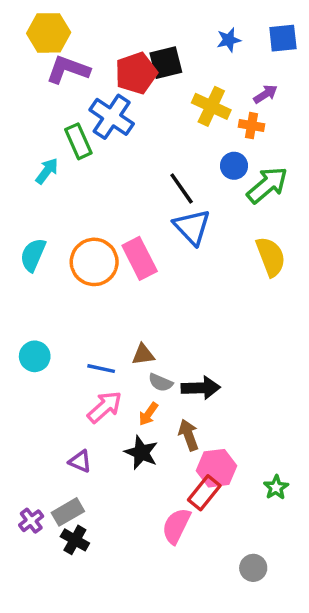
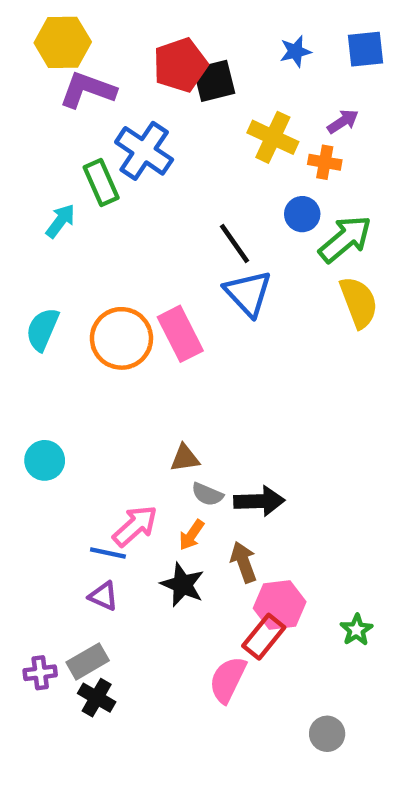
red pentagon: (136, 73) -> (180, 65), moved
yellow semicircle: (271, 257) -> (359, 302), moved
blue line: (101, 369) -> (108, 553), moved
purple cross: (31, 521) -> (40, 673), turned 30

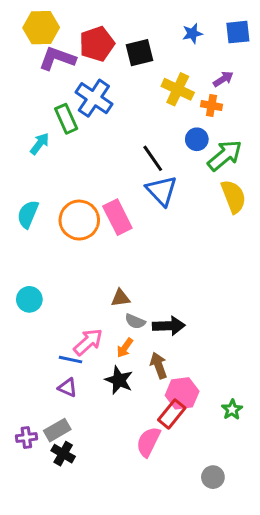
red pentagon: (180, 65) -> (97, 44), moved

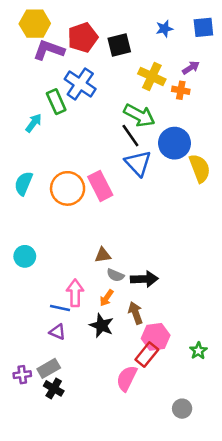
blue circle: (197, 139) -> (174, 143), moved, size x1.6
green arrow: (225, 155) -> (139, 115), moved, turned 68
pink arrow: (88, 342) -> (75, 293), turned -48

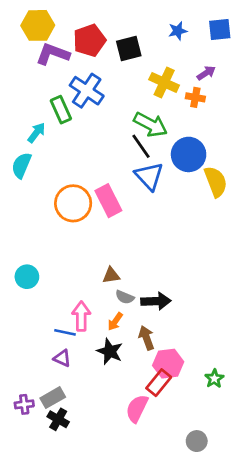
cyan semicircle: (24, 183) -> (21, 165), moved

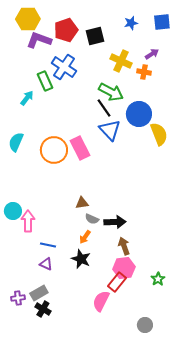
cyan semicircle: (21, 165) -> (16, 142), moved
cyan circle: (27, 277) -> (13, 211), moved
pink arrow: (81, 316) -> (28, 221), moved
brown arrow: (146, 338) -> (124, 246), moved

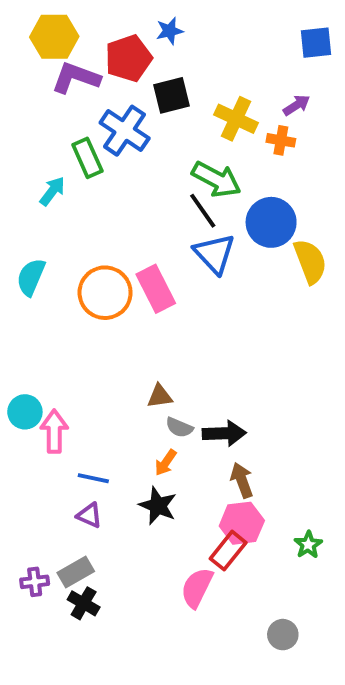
blue star: (131, 23) -> (170, 31), moved
black square: (95, 36) -> (171, 95), moved

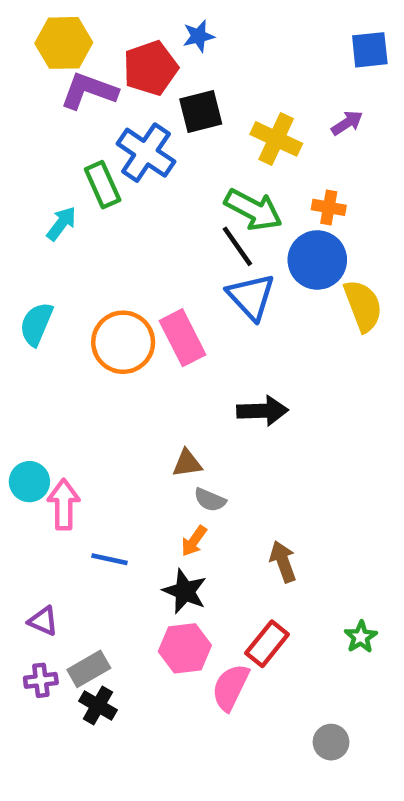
orange cross: (281, 140) -> (329, 207), moved
black arrow: (224, 433) -> (262, 411), moved
purple triangle: (89, 515) -> (43, 621), moved
pink hexagon: (242, 523) -> (185, 648), moved

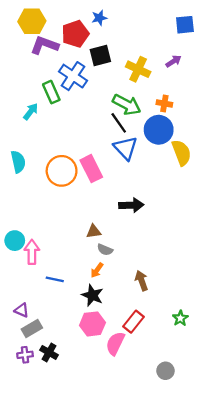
cyan semicircle: (36, 324) -> (18, 162), turned 145
gray rectangle: (89, 669) -> (32, 328), moved
purple cross: (41, 680) -> (25, 355), moved

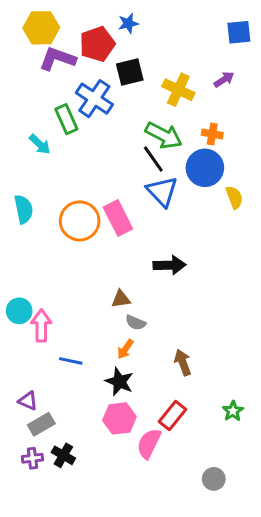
cyan arrow: (31, 111) -> (40, 144), turned 96
yellow semicircle: (181, 153) -> (234, 197), size x0.7

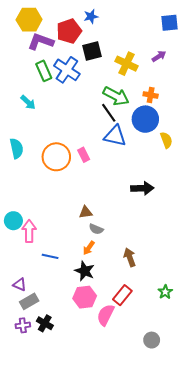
green rectangle: (66, 119) -> (44, 71), moved
blue triangle: (162, 191) -> (115, 136), turned -35
pink rectangle: (118, 218) -> (84, 155), size x0.6
black arrow: (170, 265) -> (142, 188), moved

